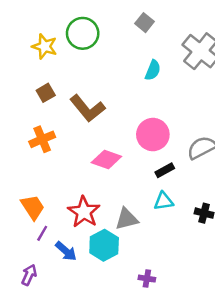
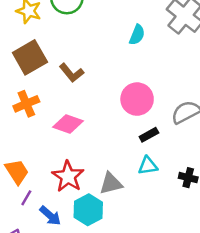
brown square: (46, 93) -> (30, 57), size x1.8
brown L-shape: (87, 108) -> (72, 73), size x0.7
pink diamond: (106, 160) -> (68, 124), moved

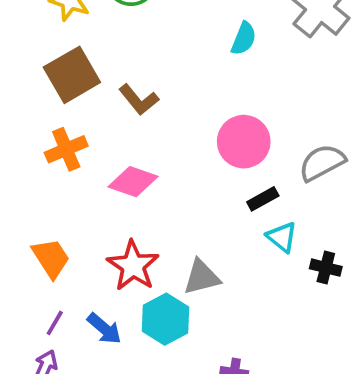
cyan triangle: (148, 166) -> (282, 237), moved, turned 48
purple line: (26, 198) -> (55, 323), moved

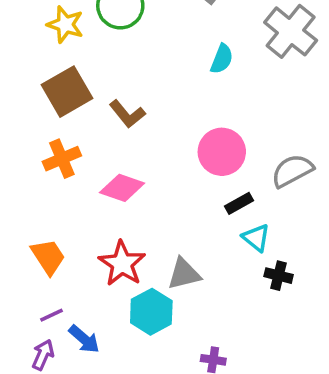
black cross: (326, 268) -> (279, 276), moved
purple line: (55, 323) -> (52, 315), turned 35
blue arrow: (104, 329) -> (84, 339), moved

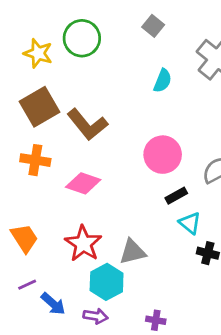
brown L-shape: (127, 114) -> (87, 124), size x1.4
orange cross: (62, 159) -> (35, 160), turned 32
purple arrow: (43, 355) -> (96, 316), moved, turned 75

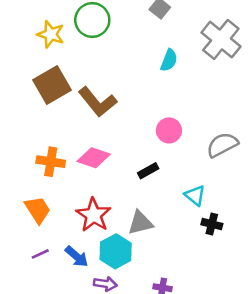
pink circle: (163, 155) -> (169, 130), size x0.7
orange cross: (35, 160) -> (51, 162), moved
black rectangle: (176, 196) -> (148, 171), moved
blue arrow: (53, 304) -> (77, 257), moved

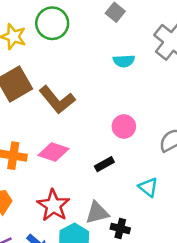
cyan semicircle: (169, 60) -> (124, 61), turned 65
black cross: (212, 224) -> (120, 229), moved

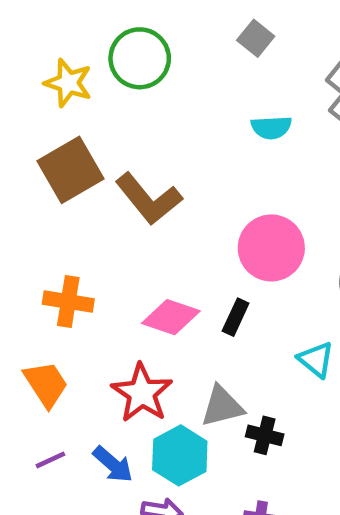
pink circle: (124, 126) -> (271, 248), size x1.5
pink diamond: (53, 152) -> (171, 317), moved
black rectangle: (104, 164) -> (236, 317), turned -36

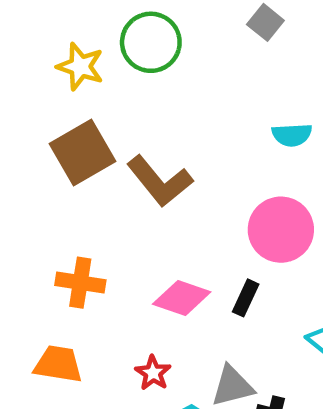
cyan semicircle: (271, 127) -> (292, 135), moved
orange trapezoid: (46, 384) -> (58, 364), turned -48
red star: (142, 393) -> (153, 373), size x0.6

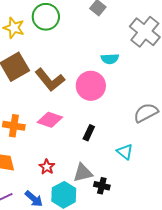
pink circle: (281, 230) -> (91, 86), moved
pink diamond: (182, 298) -> (50, 120), moved

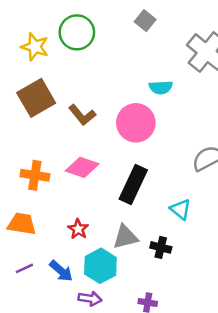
brown L-shape: (50, 80) -> (82, 115), size x0.7
black rectangle: (89, 133) -> (133, 184), size x1.8
black cross: (102, 186) -> (161, 247), moved

